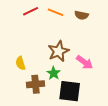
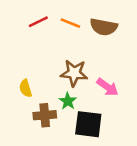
brown semicircle: (82, 15) -> (104, 27), size x1.5
brown star: (59, 51) -> (74, 73), turned 30

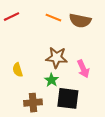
red line: (38, 22) -> (11, 17), moved
pink arrow: (107, 87) -> (83, 69), turned 30
brown cross: (45, 115) -> (33, 103), moved

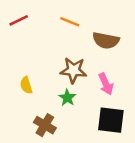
brown semicircle: (80, 21) -> (106, 40), moved
black square: (68, 98) -> (111, 120), moved
brown cross: (33, 103) -> (45, 125), turned 36

